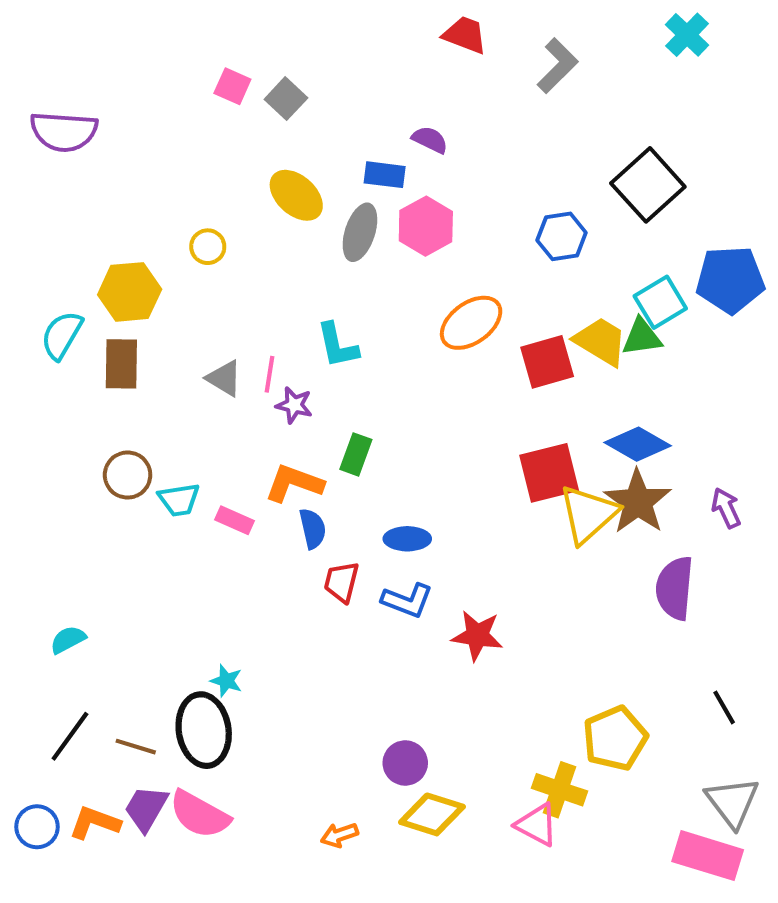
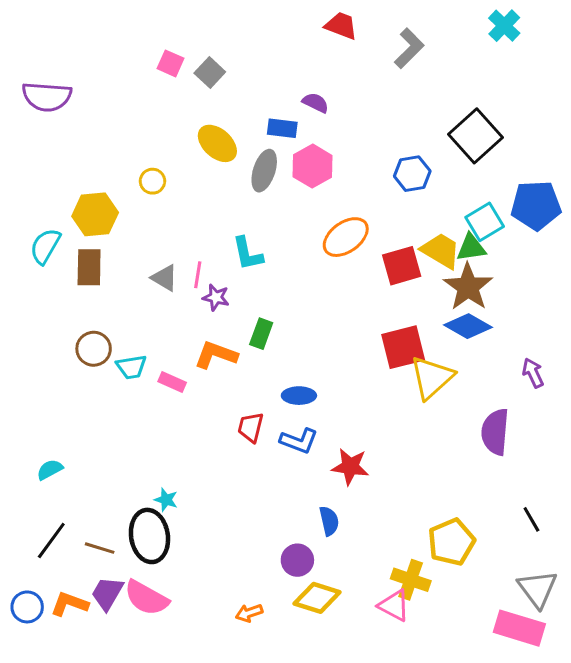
brown star: (638, 502) -> (468, 287), moved
blue semicircle: (313, 528) -> (329, 521), moved

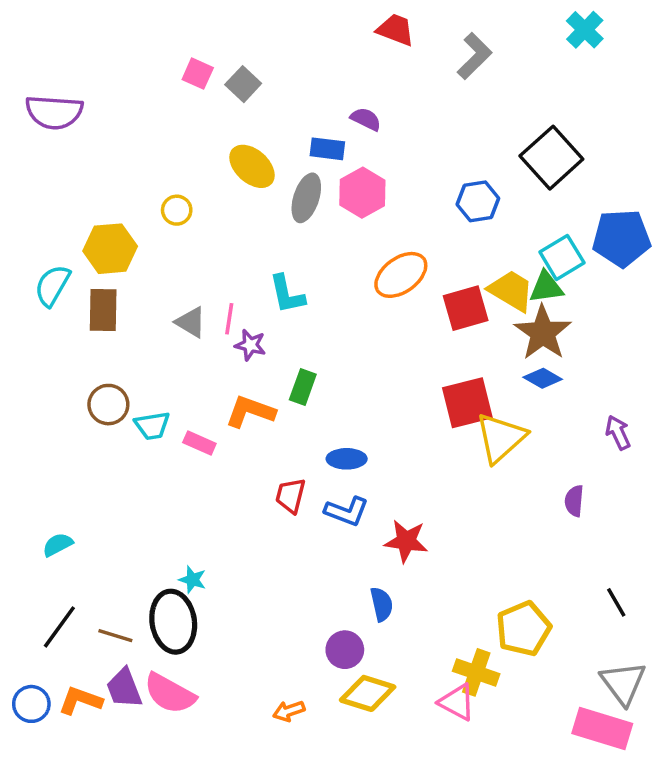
blue diamond: (468, 326) -> (543, 378), size x0.7
purple semicircle: (495, 432) -> (574, 501), size x0.6
purple trapezoid: (107, 593) -> (124, 688), turned -51

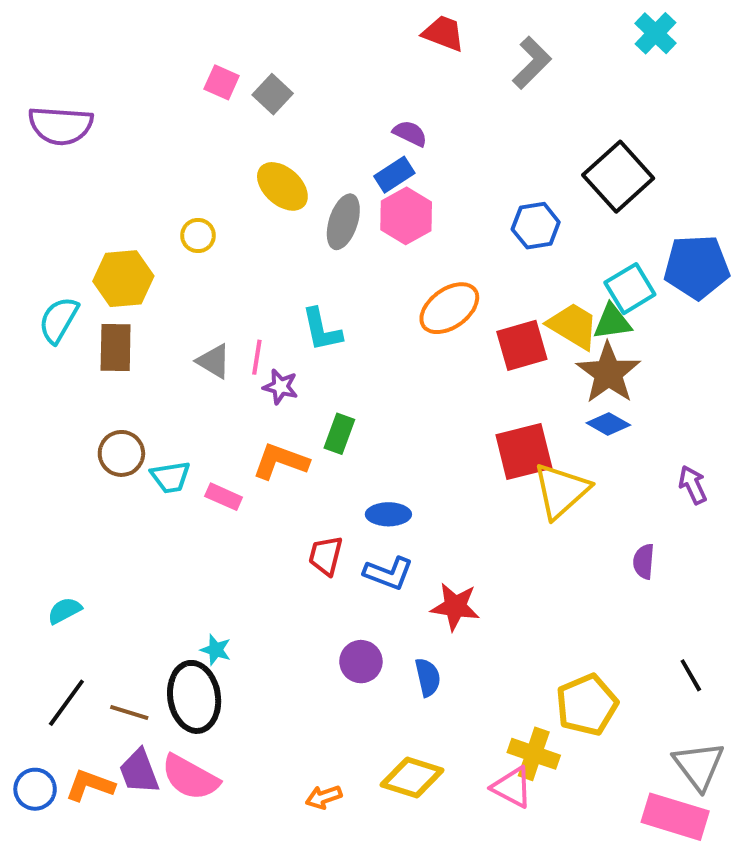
blue rectangle: (327, 149) -> (394, 175), moved, turned -40
purple circle: (345, 650) -> (361, 662), moved

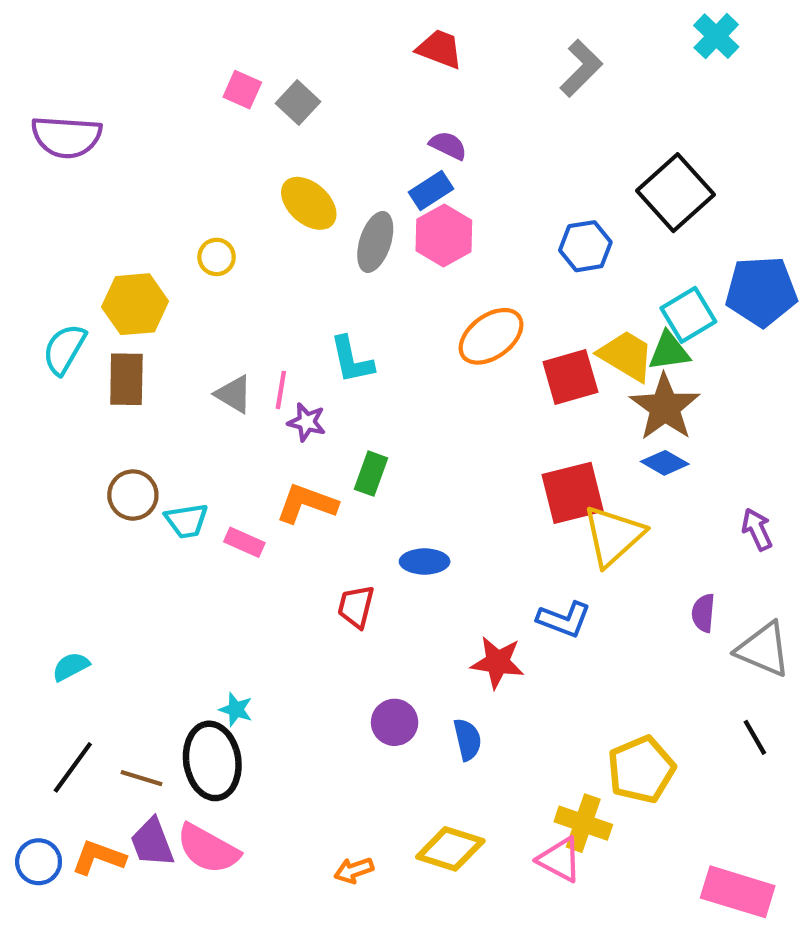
red trapezoid: (443, 33) -> (440, 49), moved
blue L-shape: (388, 573) -> (564, 619), moved
gray triangle: (699, 766) -> (763, 649), moved, turned -30

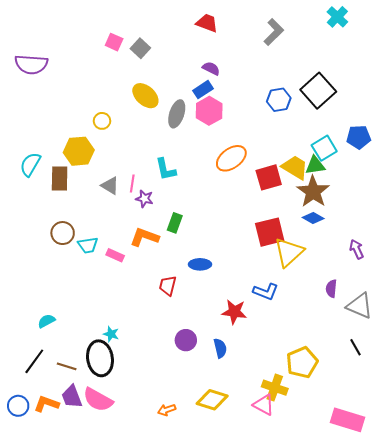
blue hexagon: (585, 246) -> (279, 100), moved
blue pentagon: (761, 291) -> (359, 137), size x0.7
yellow hexagon: (135, 304) -> (79, 151), moved
cyan semicircle: (71, 667) -> (46, 321), moved

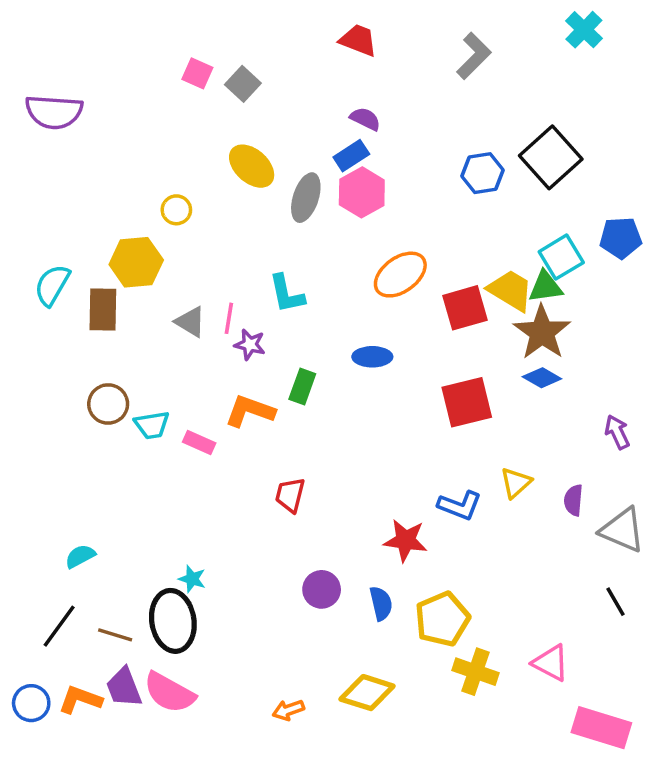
yellow triangle: (289, 252) -> (516, 483), moved, size x0.6
blue ellipse: (200, 264) -> (372, 357), moved
yellow pentagon: (302, 362) -> (442, 619), moved
pink triangle: (264, 405) -> (551, 663), moved

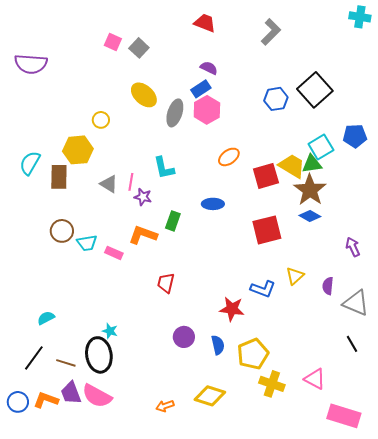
cyan cross: (584, 30) -> (360, 17), moved, turned -35
orange ellipse: (400, 275) -> (229, 157), size x0.7

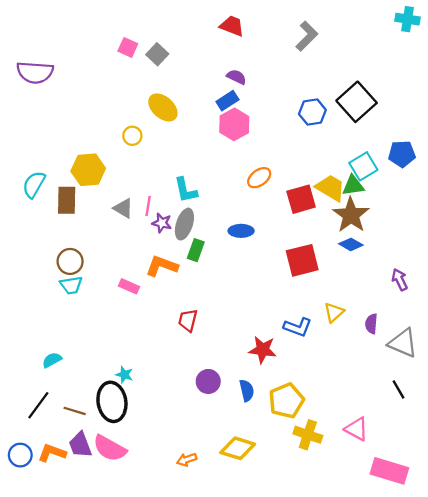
gray ellipse: (175, 113) -> (184, 224), moved
yellow circle: (101, 120) -> (132, 136), moved
cyan trapezoid: (87, 243) -> (71, 285), moved

